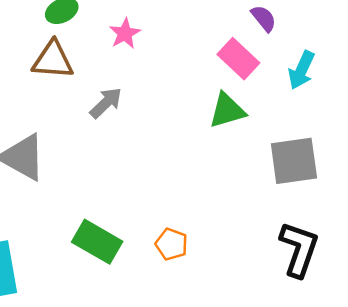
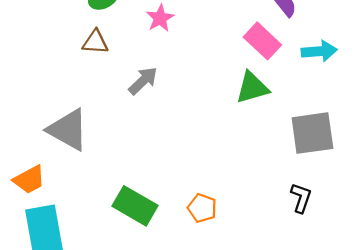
brown triangle: (53, 60) -> (95, 42), size x0.7
cyan arrow: (302, 70) -> (319, 51), turned -120
black L-shape: (299, 249) -> (301, 198), moved, size x0.6

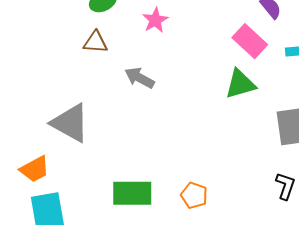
gray arrow: (143, 81) -> (140, 78), turned -108
green rectangle: (135, 206) -> (132, 193), turned -30

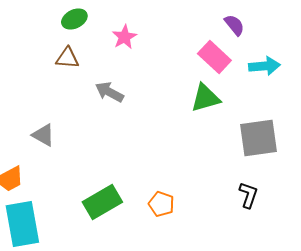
gray triangle: (70, 123) -> (43, 135), size x0.6
green rectangle: (132, 193) -> (102, 202), turned -30

